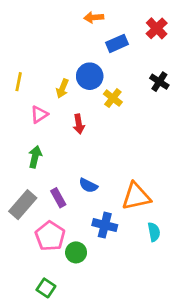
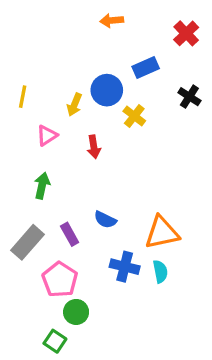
blue rectangle: (117, 43) -> (146, 67), moved
cyan semicircle: (154, 232) -> (160, 271), moved
green circle: (76, 252) -> (76, 312), moved

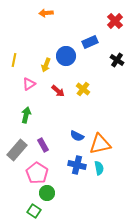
orange arrow: (112, 20) -> (46, 13), moved
yellow cross: (134, 116) -> (83, 89), moved
red arrow: (94, 147) -> (58, 91), turned -40
blue semicircle: (105, 220) -> (77, 136), moved

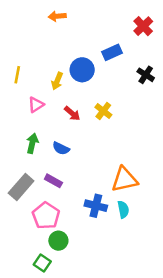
blue semicircle: (77, 136) -> (61, 148), moved
purple rectangle: (43, 145) -> (53, 181), turned -32

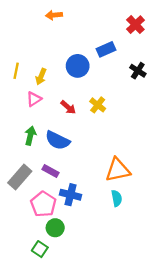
yellow arrow: (57, 81) -> (41, 77), moved
blue semicircle: (61, 148) -> (58, 140), size x1.5
blue cross: (96, 206) -> (71, 195), moved

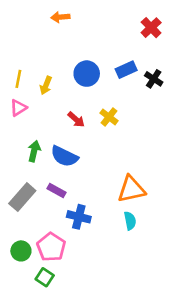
blue rectangle: (106, 49) -> (126, 70), moved
pink triangle: (34, 99) -> (18, 108), moved
pink pentagon: (43, 204) -> (51, 247), moved
green circle: (55, 228) -> (21, 251), moved

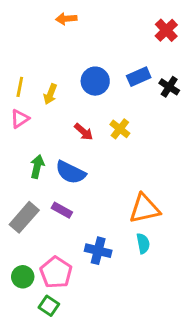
blue cross: (79, 217) -> (98, 251), moved

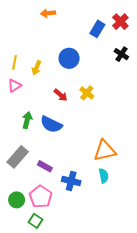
blue rectangle: (139, 77) -> (97, 29), moved, turned -35
black cross: (169, 87) -> (121, 54), moved
purple rectangle: (62, 210) -> (45, 166), moved

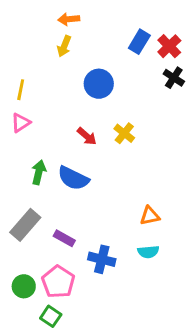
red cross: (120, 22) -> (169, 46), moved
yellow arrow: (37, 68) -> (64, 46), moved
orange triangle: (105, 151) -> (150, 216), size x0.6
cyan semicircle: (104, 176) -> (148, 252), turned 96

